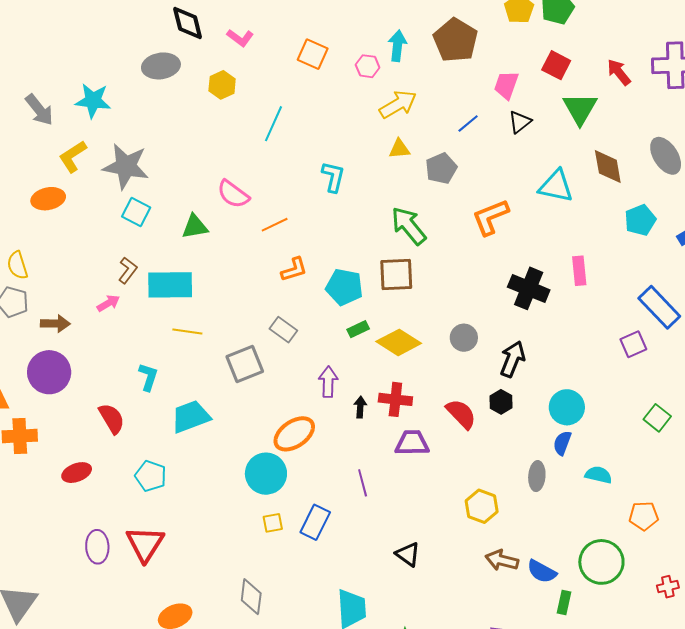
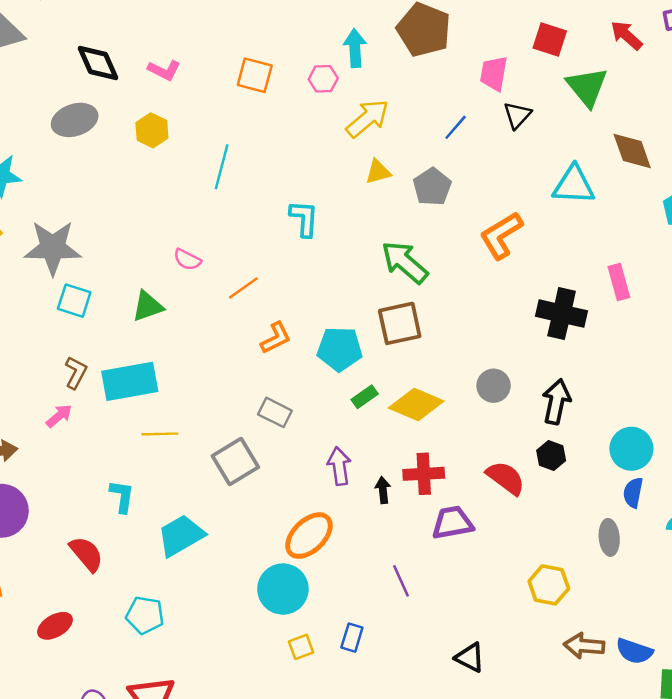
pink semicircle: (233, 194) -> (187, 260), size x0.7
blue rectangle: (315, 522) -> (352, 638), size x0.7

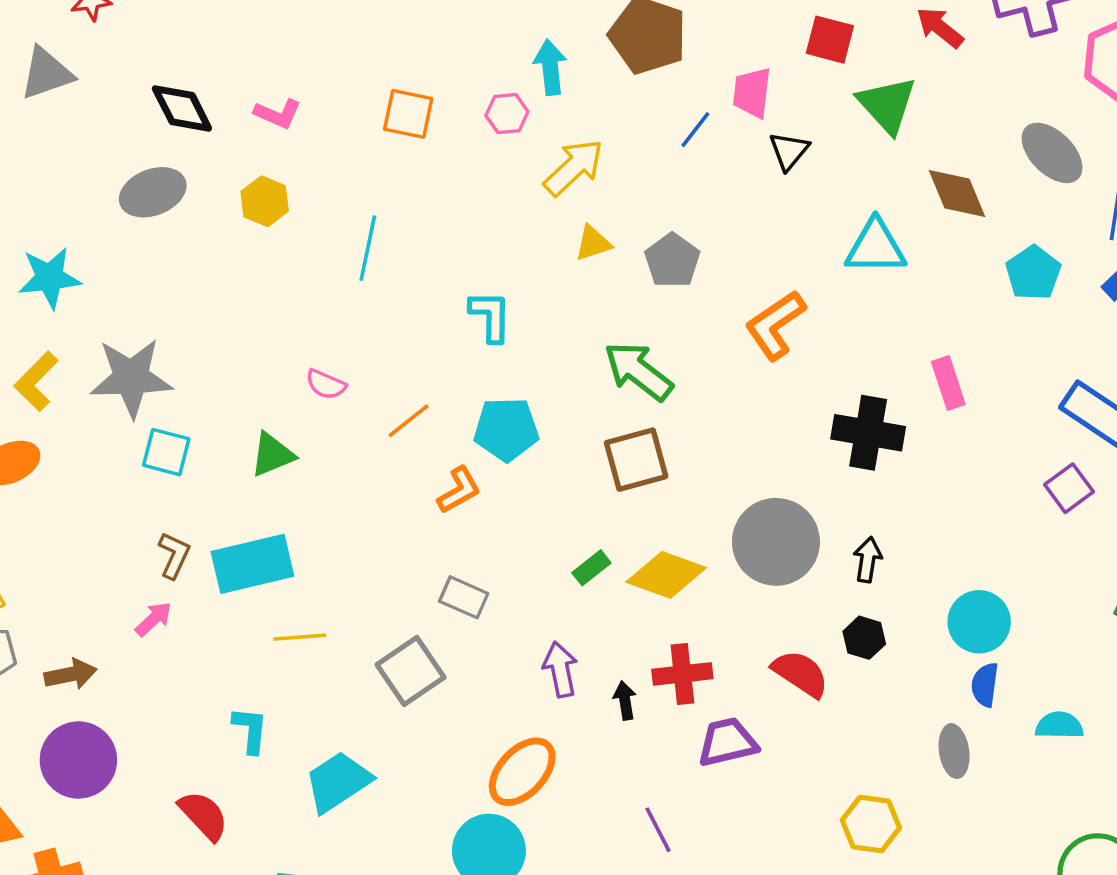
blue line: (456, 127) -> (695, 130), moved
cyan pentagon: (340, 349) -> (506, 429), moved
gray circle: (494, 386) -> (776, 542), size x1.8
black arrow: (556, 402) -> (868, 560), size x0.7

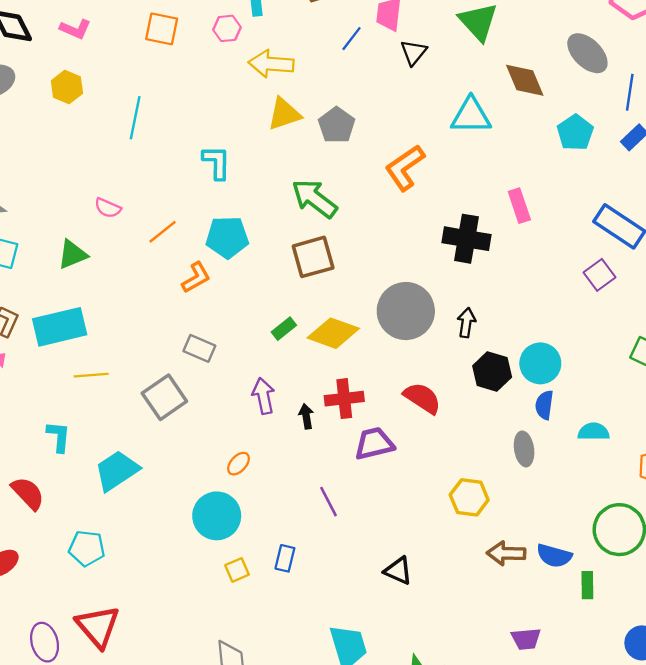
yellow arrow: (574, 167) -> (271, 64), turned -132
yellow triangle: (593, 243) -> (284, 114), size x1.4
black hexagon: (864, 638) -> (492, 372), moved, size x1.4
orange ellipse: (522, 772) -> (238, 464), size x0.5

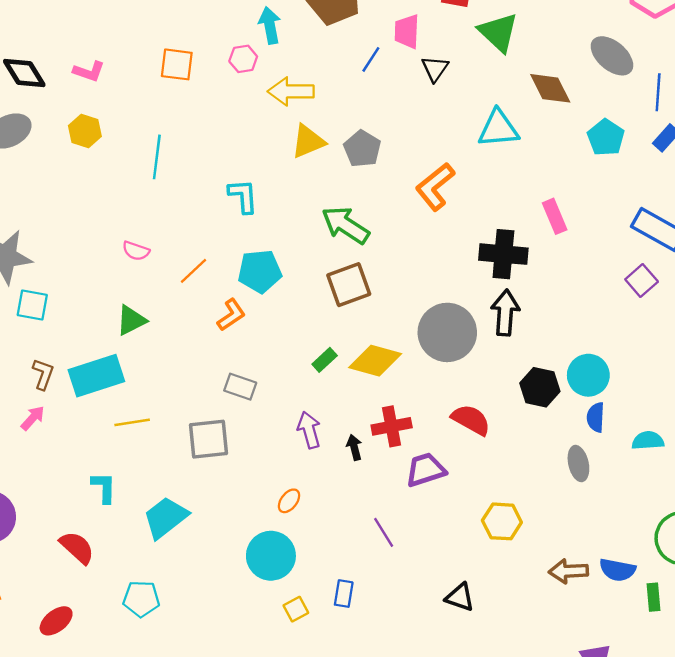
green triangle: (73, 254) -> (131, 320), moved
black arrow: (466, 323) -> (505, 313), moved, size x1.5
gray square: (164, 397) -> (208, 439), turned 33
yellow hexagon: (469, 497) -> (502, 521), moved

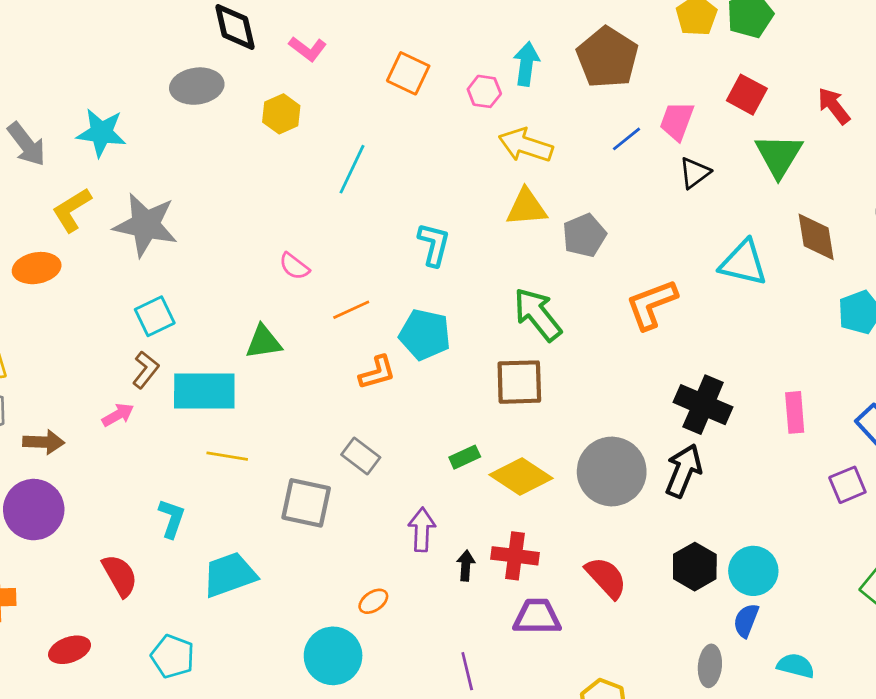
pink rectangle: (555, 216) -> (795, 412), moved
cyan square: (32, 305) -> (155, 316), moved, turned 36

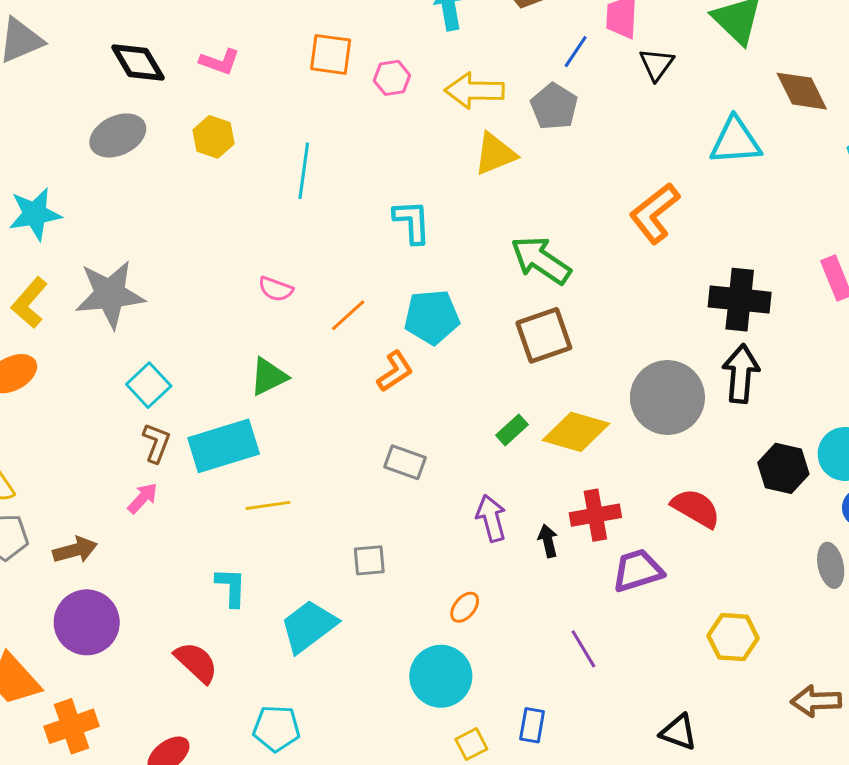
pink hexagon: (484, 91) -> (392, 78), moved
gray pentagon: (584, 235) -> (554, 106), moved
gray square: (306, 503) -> (369, 560), moved, size x0.6

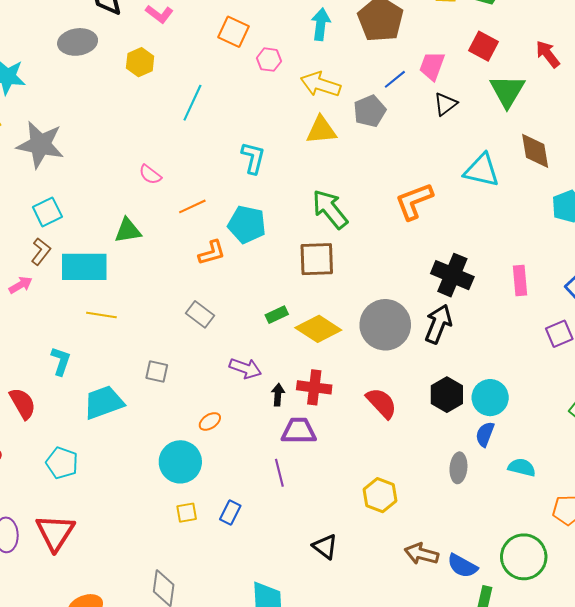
purple arrow: (491, 518) -> (245, 368), turned 108
purple trapezoid: (638, 570) -> (299, 431), moved

